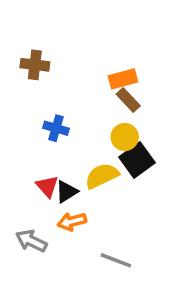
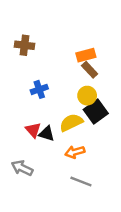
blue cross: (56, 128) -> (39, 89), turned -35
black triangle: (67, 192) -> (47, 134), turned 49
orange arrow: (72, 222) -> (75, 152), moved

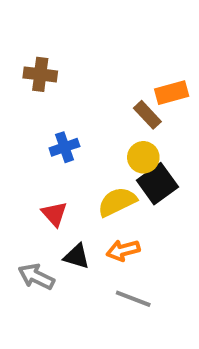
orange rectangle: (86, 55) -> (172, 93), moved
black triangle: (47, 134) -> (77, 256), moved

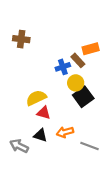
blue cross: (64, 147) -> (63, 67), moved
yellow semicircle: (117, 202) -> (36, 98), moved
red triangle: (54, 214) -> (44, 113), moved, turned -32
gray line: (133, 299) -> (90, 146), moved

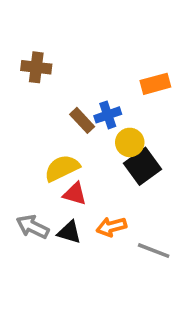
brown rectangle: (78, 60) -> (82, 120), moved
gray arrow: (19, 146) -> (33, 227), moved

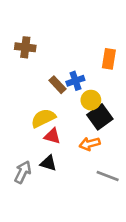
orange rectangle: (155, 84) -> (109, 59), turned -66
gray arrow: (33, 227) -> (23, 172), moved, turned 90
orange arrow: (111, 227) -> (90, 144), moved

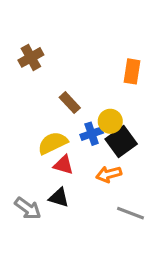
brown cross: (25, 47) -> (31, 57), turned -36
blue cross: (75, 81) -> (92, 134), moved
gray arrow: (23, 172) -> (28, 208), turned 100

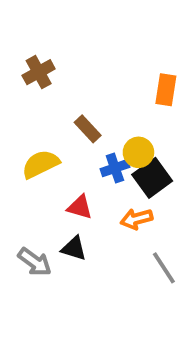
yellow semicircle: (53, 143) -> (41, 164), moved
gray line: (130, 213) -> (164, 268), turned 36

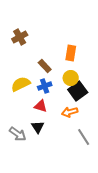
orange rectangle: (166, 90) -> (71, 53), moved
blue cross: (115, 168) -> (45, 86), moved
black triangle: (74, 248) -> (38, 127), turned 40

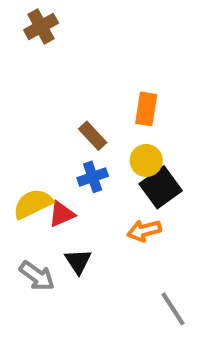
brown cross: (20, 37) -> (41, 27), moved
yellow semicircle: (21, 84) -> (33, 204), moved
red triangle: (41, 106) -> (62, 214), moved, turned -40
gray line: (84, 137) -> (173, 309), moved

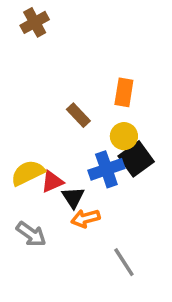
blue cross: (93, 177) -> (106, 169), moved, size x1.4
orange arrow: (144, 231) -> (85, 218), moved
black triangle: (78, 261) -> (73, 197), moved
gray line: (173, 309) -> (124, 262), moved

